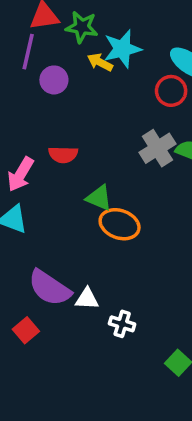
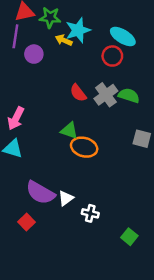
red semicircle: (63, 155) -> (78, 93), moved, turned 54
white triangle: (87, 299) -> (66, 198), turned -35

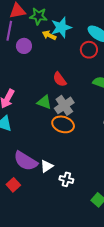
gray cross: (106, 95) -> (64, 105), moved
green triangle: (69, 131) -> (44, 102), moved

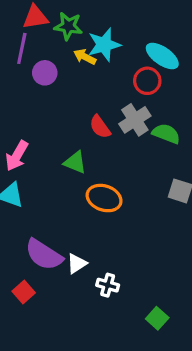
gray cross: (64, 105) -> (135, 120), moved

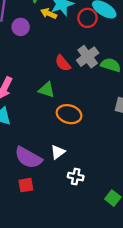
red circle: (147, 81) -> (87, 18), moved
white triangle: (77, 264) -> (58, 152), moved
red square: (24, 292) -> (26, 185), moved, turned 35

